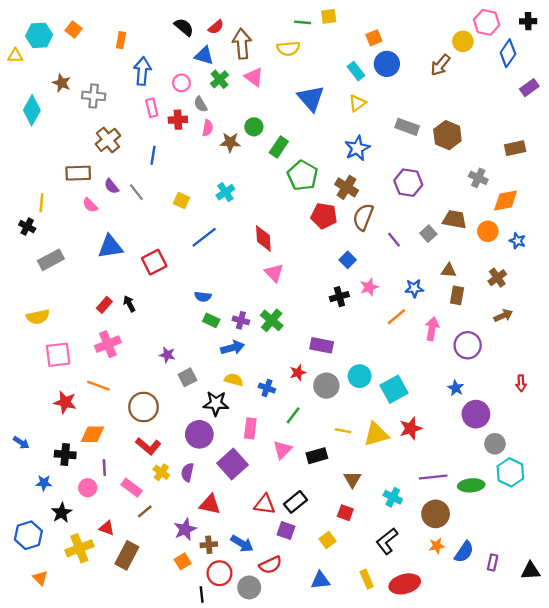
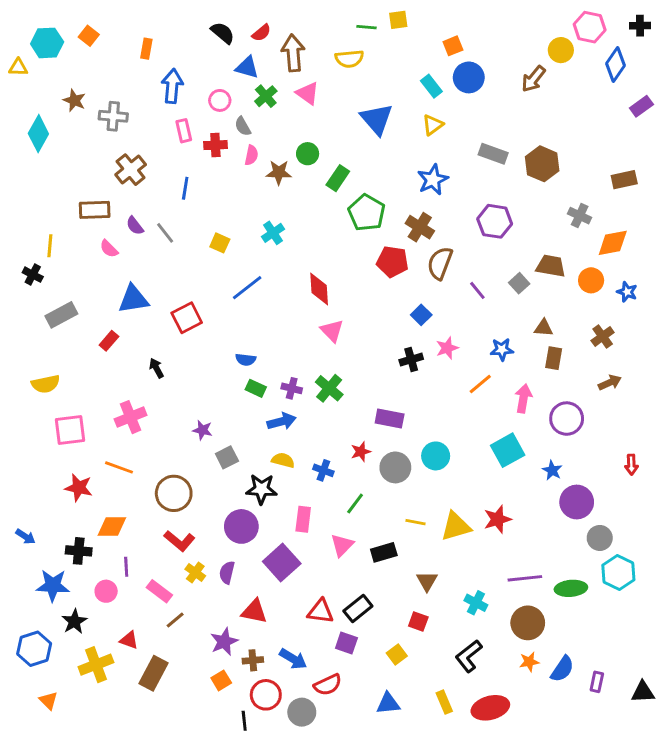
red rectangle: (104, 305) -> (109, 341), moved
cyan square: (394, 389) -> (508, 450), moved
blue star: (44, 483) -> (53, 585), size x1.6

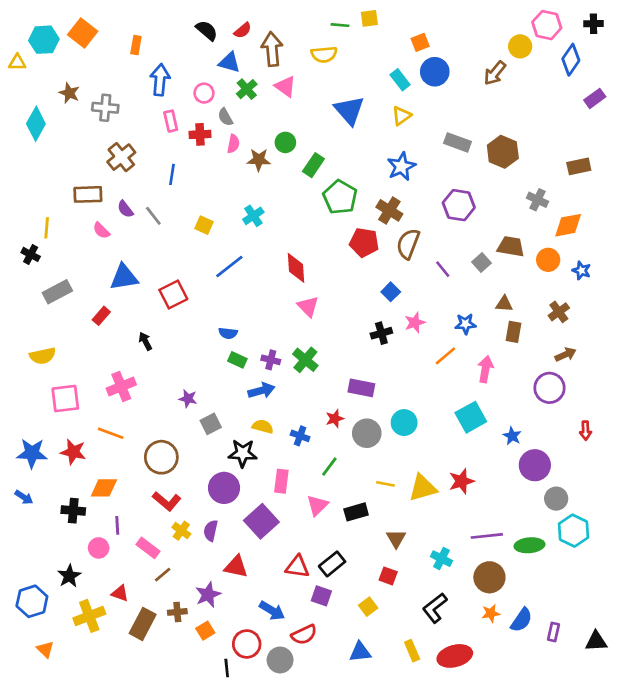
orange square: (89, 36) -> (83, 33), size x1.5
purple circle: (567, 419) -> (549, 388), moved
blue star: (53, 585) -> (32, 453), moved
brown cross: (253, 660) -> (177, 612), moved

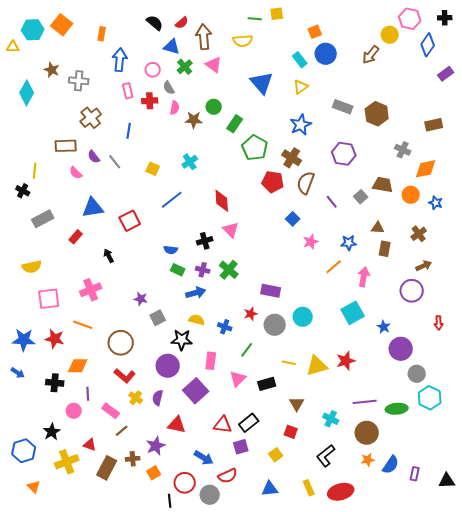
black cross: (381, 333) -> (205, 241), moved
purple square: (321, 596) -> (241, 447), turned -35

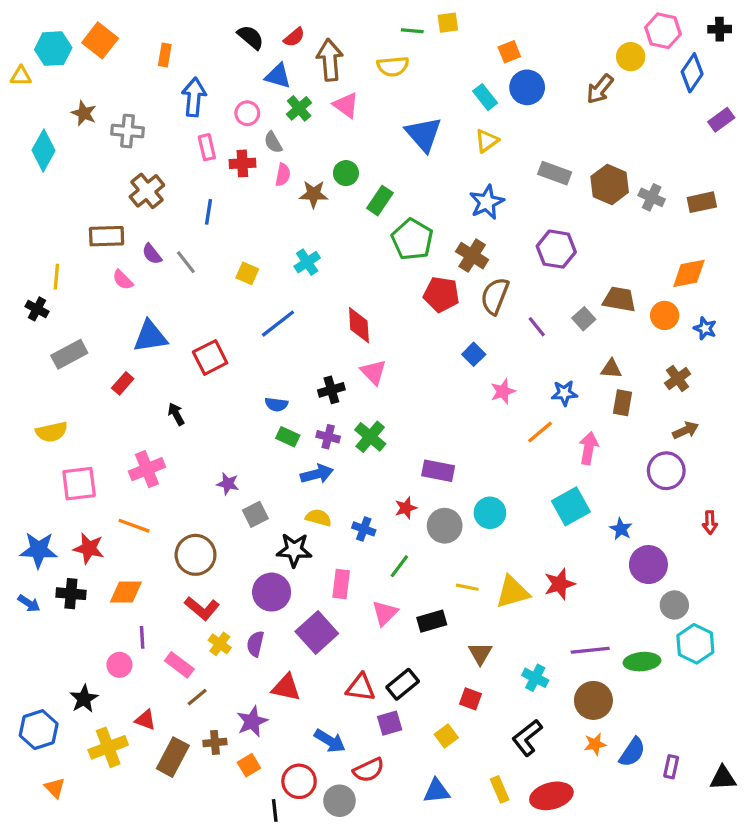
gray cross: (403, 150) -> (652, 197), moved
black cross: (55, 383) -> (71, 594), moved

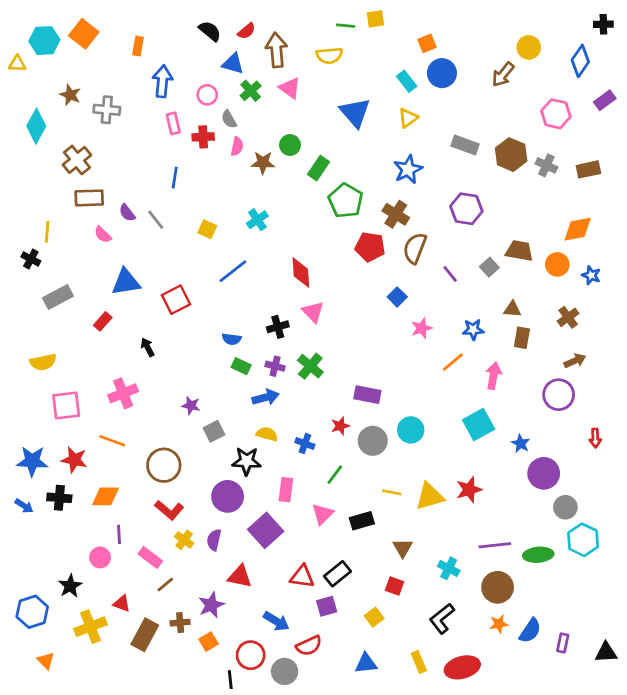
pink hexagon: (663, 31) -> (556, 114), moved
brown cross: (147, 191) -> (77, 160), moved

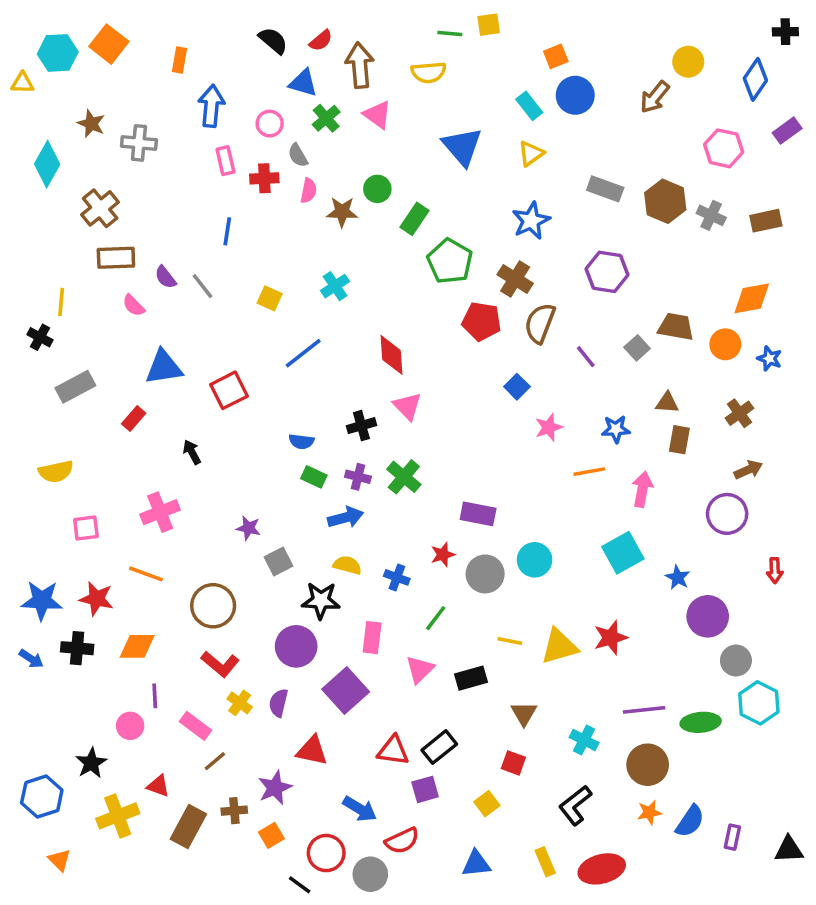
orange line: (453, 362) -> (589, 472), turned 30
pink square: (66, 406) -> (86, 528), size x0.7
black line: (230, 680) -> (300, 885), turned -48

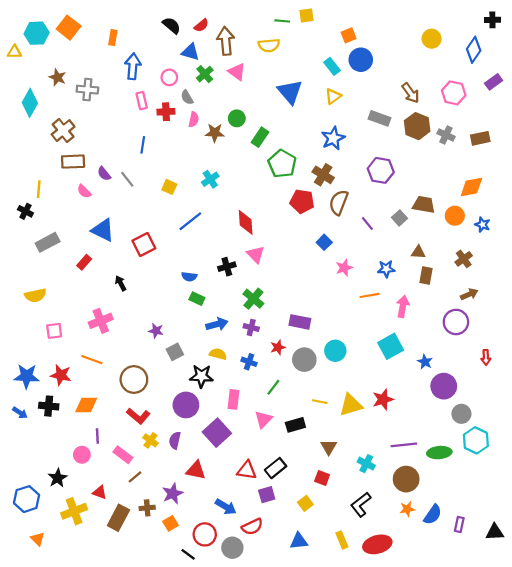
brown arrow: (655, 97) -> (411, 93), moved, turned -75
blue triangle: (164, 367) -> (103, 230), turned 35
purple cross: (358, 477) -> (251, 327), moved

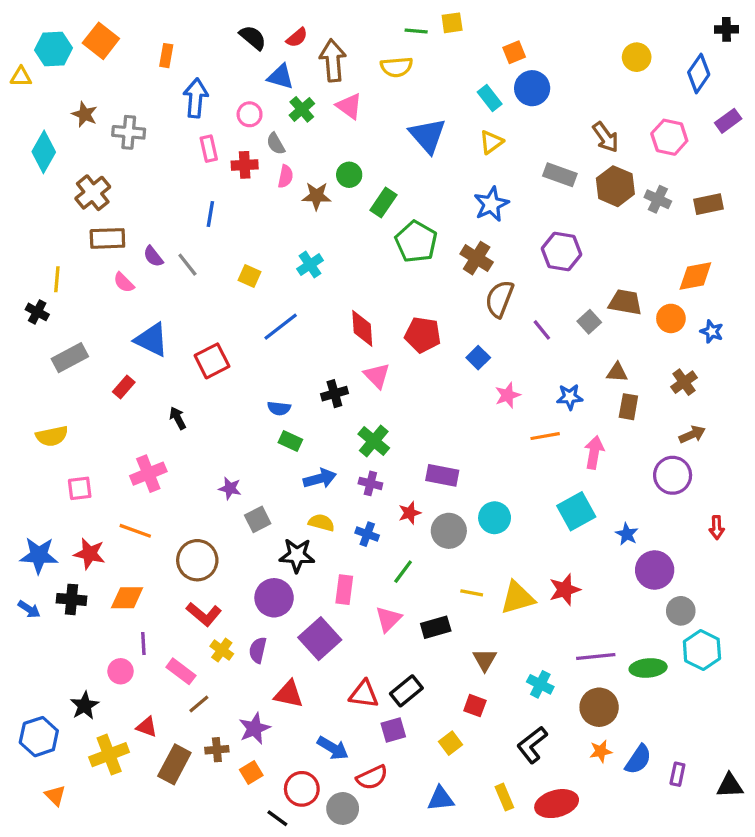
red pentagon: (302, 201) -> (423, 335), moved

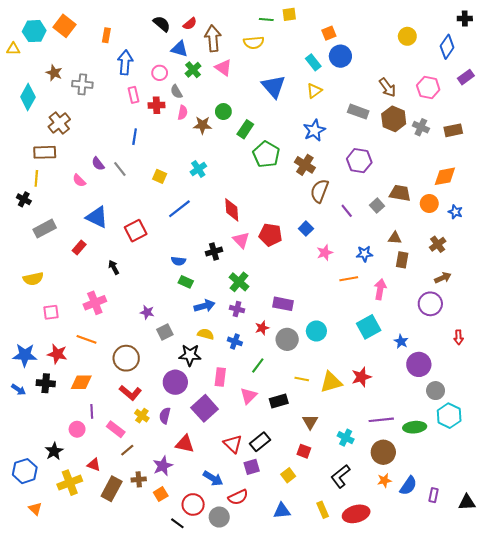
brown rectangle: (107, 238) -> (45, 152), moved
red pentagon: (423, 335) -> (270, 235), moved
red triangle: (364, 694) -> (233, 444), turned 36

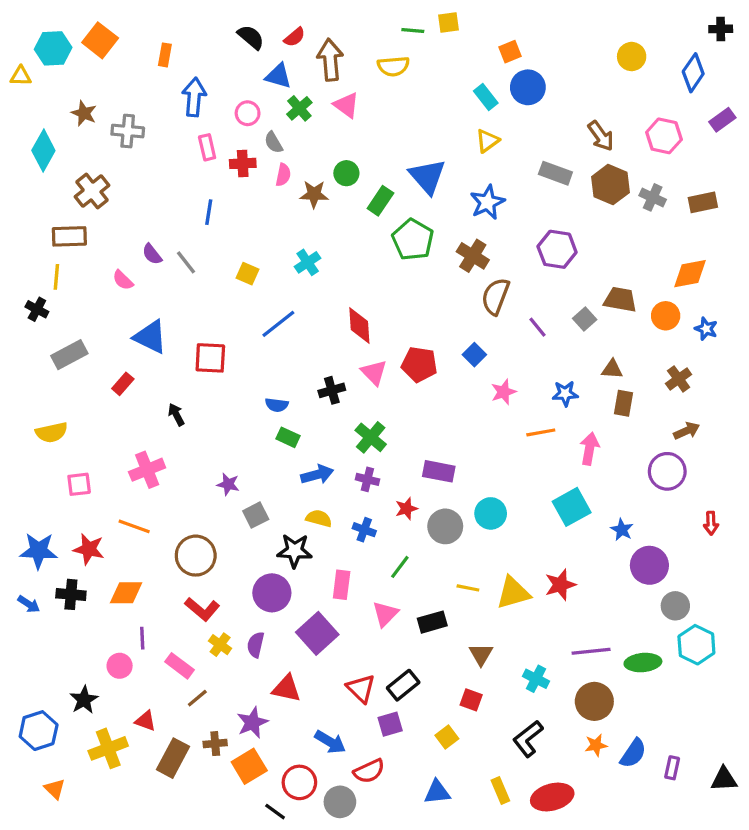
blue triangle: (274, 86) -> (427, 176), moved
red square: (136, 231) -> (210, 358), turned 30
orange square: (161, 494) -> (249, 766), size x1.5

